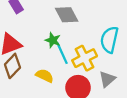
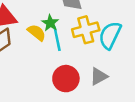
yellow cross: (85, 58) -> (86, 30), moved
yellow semicircle: (45, 76) -> (37, 32), moved

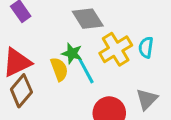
yellow semicircle: (37, 32) -> (59, 69), turned 48
cyan semicircle: (110, 35) -> (146, 47), size x0.6

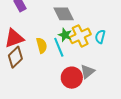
green star: (72, 53) -> (65, 35), moved
gray triangle: (147, 99) -> (87, 72), moved

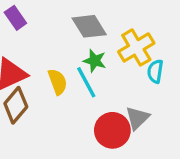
yellow cross: (80, 36) -> (136, 47), moved
cyan semicircle: (100, 37) -> (155, 71), moved

